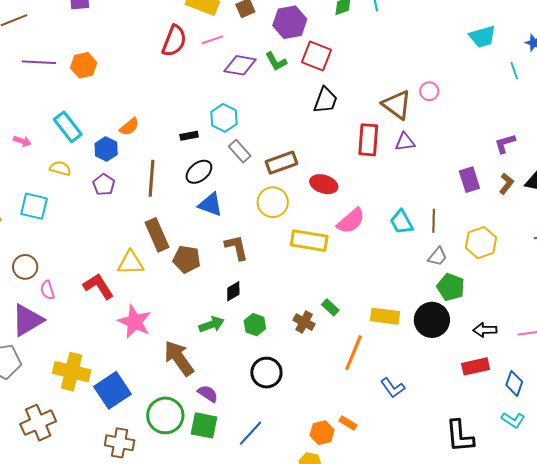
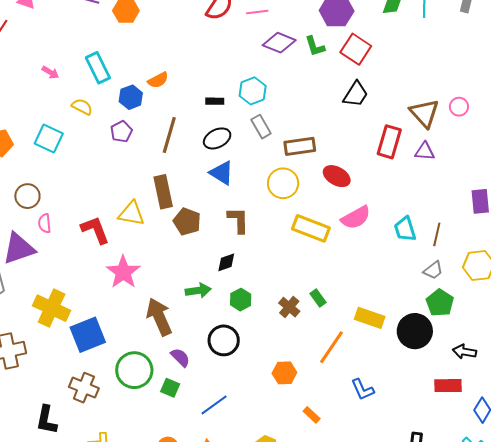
black circle: (266, 373) -> (224, 340), moved
green square: (204, 425) -> (170, 388), size x0.7
orange hexagon: (322, 433) -> (284, 373), moved

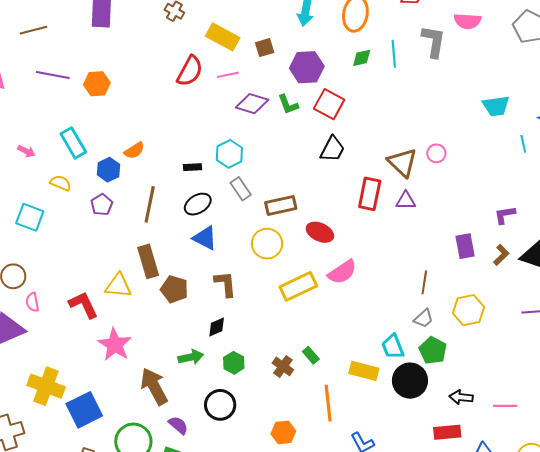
yellow rectangle: (311, 228) -> (298, 286), turned -42
cyan trapezoid: (405, 229) -> (393, 347), moved
orange line: (331, 347) -> (328, 403), turned -36

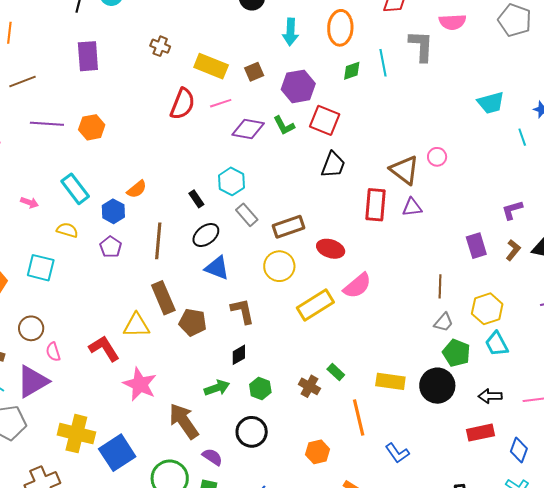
black rectangle: (192, 167) -> (196, 199), turned 66
cyan trapezoid: (393, 347) -> (497, 344), moved

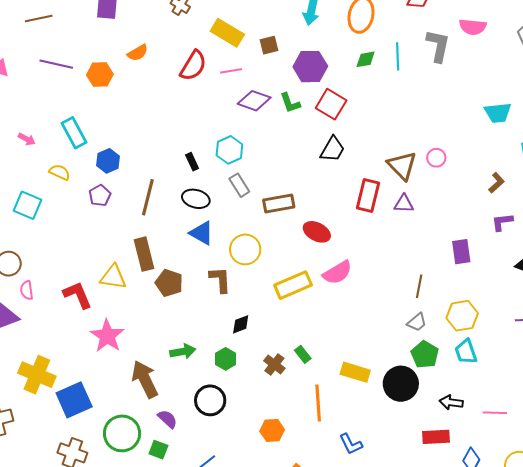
orange semicircle: (137, 189) -> (138, 53), moved
black ellipse: (206, 235) -> (196, 199), turned 44
brown L-shape: (513, 250) -> (497, 183), moved
yellow circle: (279, 266) -> (245, 249), moved
black diamond: (239, 355) -> (241, 324), moved

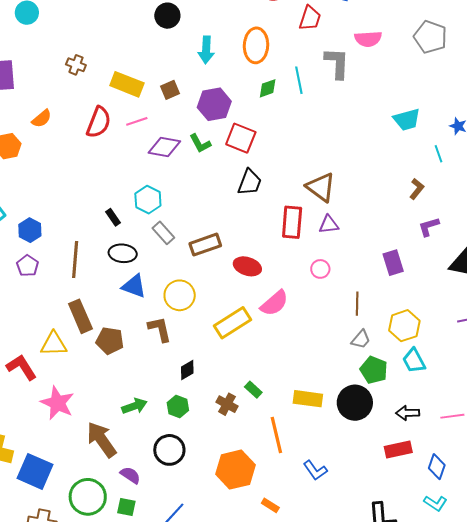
pink circle: (436, 158) -> (320, 269), moved
blue square: (74, 400) -> (35, 471), turned -33
orange hexagon: (272, 430) -> (235, 470), size x1.6

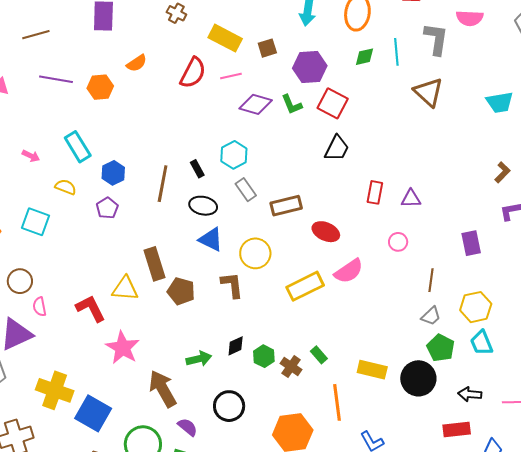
brown triangle: (321, 187) -> (428, 92), moved
red rectangle: (292, 222) -> (375, 192), size x0.7
brown line: (75, 259) -> (163, 184), moved
black diamond: (187, 370) -> (236, 346), moved
green hexagon: (178, 406) -> (264, 356), moved

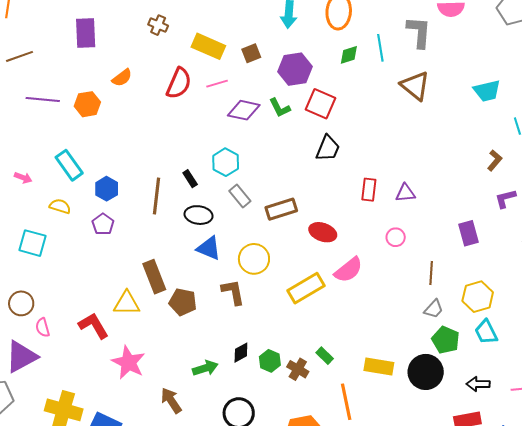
brown arrow: (163, 389) -> (171, 401), size x0.7

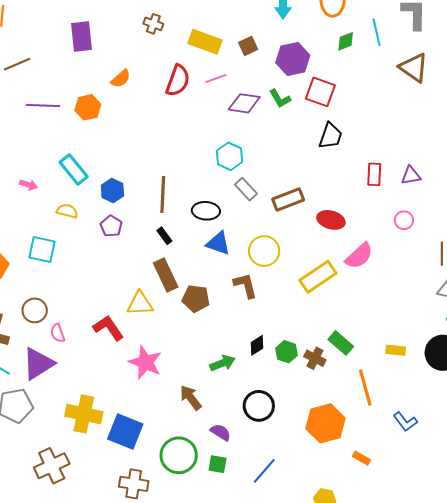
black rectangle: (190, 179) -> (164, 236), moved
green rectangle: (325, 356) -> (341, 343), size x1.4
yellow rectangle: (379, 366) -> (396, 350), size x0.7

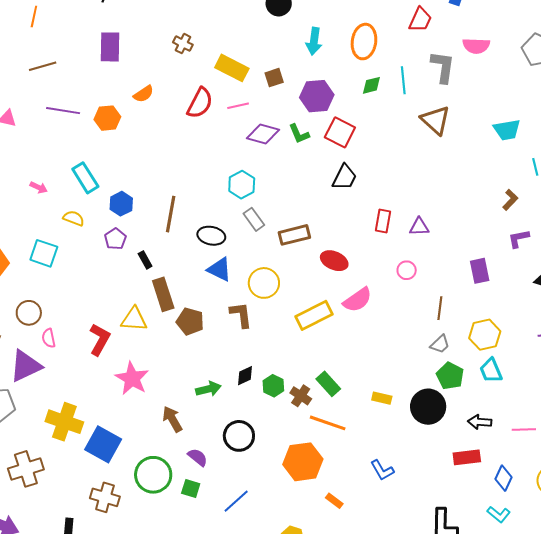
black rectangle: (164, 236) -> (145, 260), moved
red L-shape: (108, 328) -> (100, 339), turned 56
orange line: (365, 388) -> (328, 423), moved, turned -63

